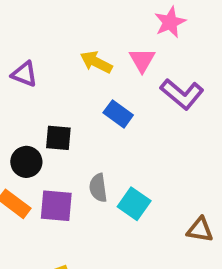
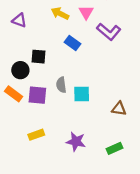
cyan square: (134, 204) -> (82, 94), turned -36

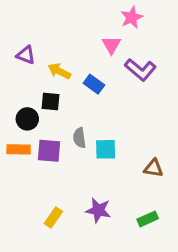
yellow arrow: (60, 14) -> (59, 71), moved
orange rectangle: (14, 94) -> (19, 149), turned -36
yellow rectangle: (36, 135) -> (53, 218), moved, turned -35

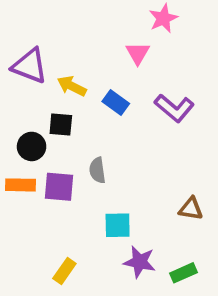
purple triangle: (26, 55) -> (30, 66), size x1.5
purple L-shape: (140, 70) -> (174, 108), moved
cyan square: (106, 149) -> (118, 225), moved
purple star: (98, 210) -> (140, 262), moved

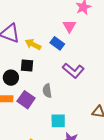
blue rectangle: (116, 103) -> (57, 43), moved
purple L-shape: (174, 108) -> (73, 71), moved
purple square: (59, 187) -> (26, 100), turned 30

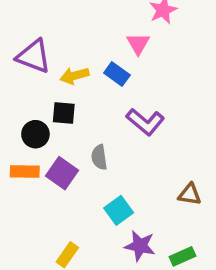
yellow arrow: (33, 44) -> (74, 76), turned -42
cyan square: (58, 121) -> (119, 210), turned -35

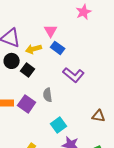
pink triangle: (138, 44) -> (51, 31), moved
black square: (64, 113) -> (28, 70), turned 32
black circle: (35, 134) -> (12, 61), moved

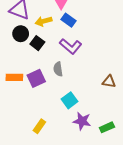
purple L-shape: (74, 75) -> (71, 46), moved
purple square: (27, 104) -> (36, 78), turned 30
brown triangle: (99, 116) -> (109, 82), moved

